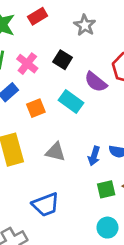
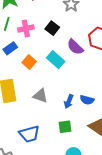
pink cross: (27, 64) -> (26, 28), turned 35
orange square: (36, 108) -> (29, 62), turned -32
green square: (106, 189) -> (65, 127), moved

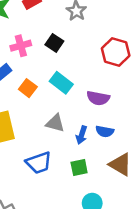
purple semicircle: (75, 47) -> (98, 98), moved, turned -30
gray triangle: (40, 96) -> (55, 123), moved
blue trapezoid: (29, 134) -> (39, 163), moved

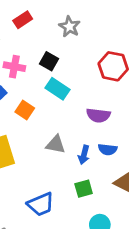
pink cross: (21, 46) -> (14, 67), turned 30
cyan rectangle: (61, 83) -> (58, 89), moved
blue trapezoid: (39, 163) -> (41, 204), moved

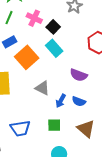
pink cross: (14, 67) -> (34, 18), moved
orange square: (25, 110) -> (27, 57), size x1.6

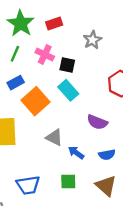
black square: (53, 27) -> (67, 65), turned -32
blue arrow: (61, 101) -> (76, 153), turned 96
blue semicircle: (79, 101) -> (107, 155), moved, turned -32

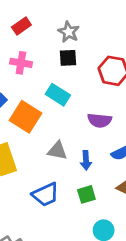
black square: (67, 65) -> (68, 58), moved
blue arrow: (76, 153) -> (86, 160), turned -112
blue trapezoid: (28, 185) -> (46, 194), moved

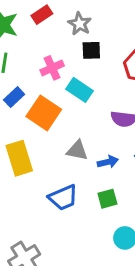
gray star: (69, 32) -> (80, 24), moved
pink cross: (21, 63) -> (52, 68), moved, turned -35
blue arrow: (86, 160) -> (108, 162), turned -102

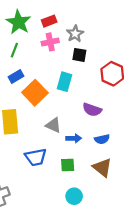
pink cross: (52, 68) -> (50, 42), moved
cyan rectangle: (79, 90) -> (65, 82), turned 60

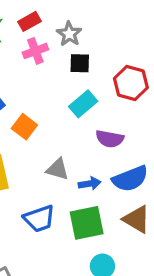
cyan rectangle: (65, 82) -> (83, 104), moved, turned 42
orange square: (35, 93) -> (24, 127), size x0.7
blue semicircle: (102, 139) -> (130, 179), size x1.6
green square: (68, 165) -> (87, 223), size x1.6

